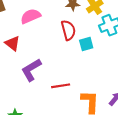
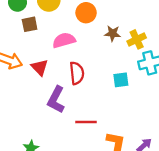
red semicircle: (68, 30) -> (77, 73), moved
purple L-shape: (31, 70) -> (56, 100), turned -40

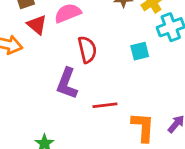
red triangle: (40, 67) -> (37, 25), moved

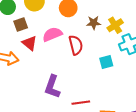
red semicircle: (87, 50) -> (76, 45), moved

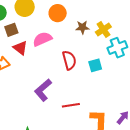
red semicircle: (76, 45) -> (69, 60), moved
purple L-shape: (52, 87) -> (43, 90), turned 30

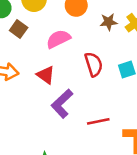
brown square: (11, 30) -> (19, 29), turned -32
red triangle: (20, 48) -> (46, 75), moved

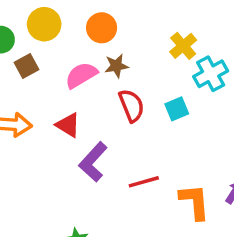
brown star: (109, 22) -> (116, 66), moved
brown square: (19, 29) -> (27, 66), turned 30

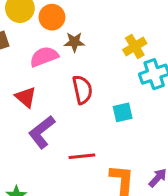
orange circle: (102, 28) -> (52, 17), moved
brown star: (116, 66) -> (74, 42), moved
cyan square: (177, 109) -> (123, 112), moved

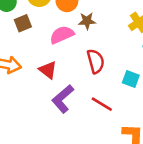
cyan square: (123, 112) -> (131, 79), turned 36
red line: (82, 156) -> (102, 104), moved, turned 40

